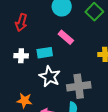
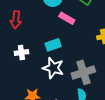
pink rectangle: (66, 37) -> (67, 18), moved
cyan rectangle: (45, 53) -> (53, 45), moved

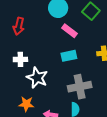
cyan rectangle: (53, 45) -> (69, 56), moved
white star: (53, 68) -> (37, 78), moved

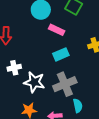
gray cross: (80, 87) -> (65, 84), moved

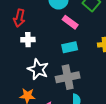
white cross: (14, 68) -> (28, 40), moved

